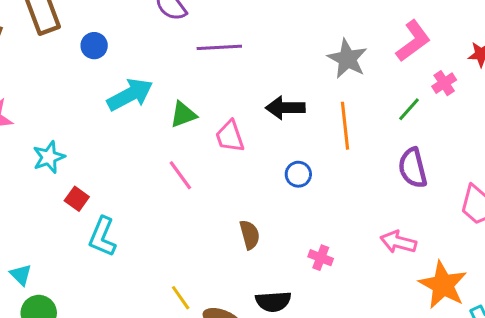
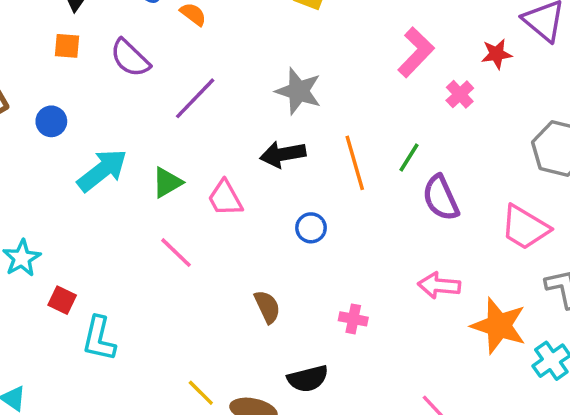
purple line: (219, 47) -> (195, 98), turned -33
gray star: (347, 59) -> (298, 91), moved
green line: (409, 109) -> (409, 158), moved

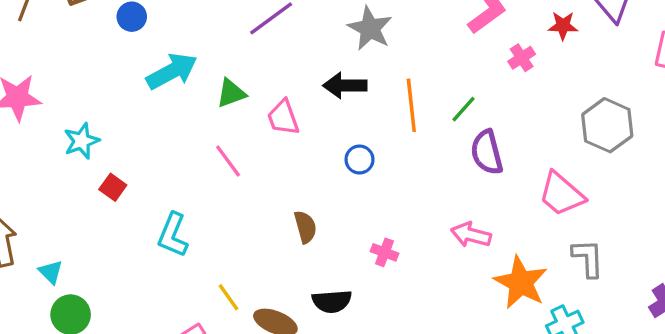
cyan L-shape: (99, 339) -> (173, 235), moved

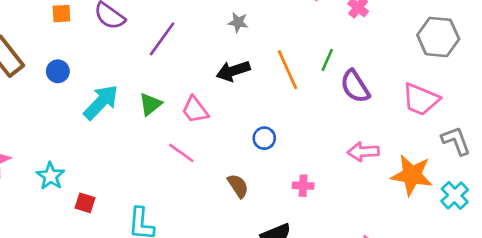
gray star: (370, 28) -> (238, 22), size x0.6
blue circle: (359, 160) -> (264, 138), moved
pink line: (228, 161) -> (181, 153), moved

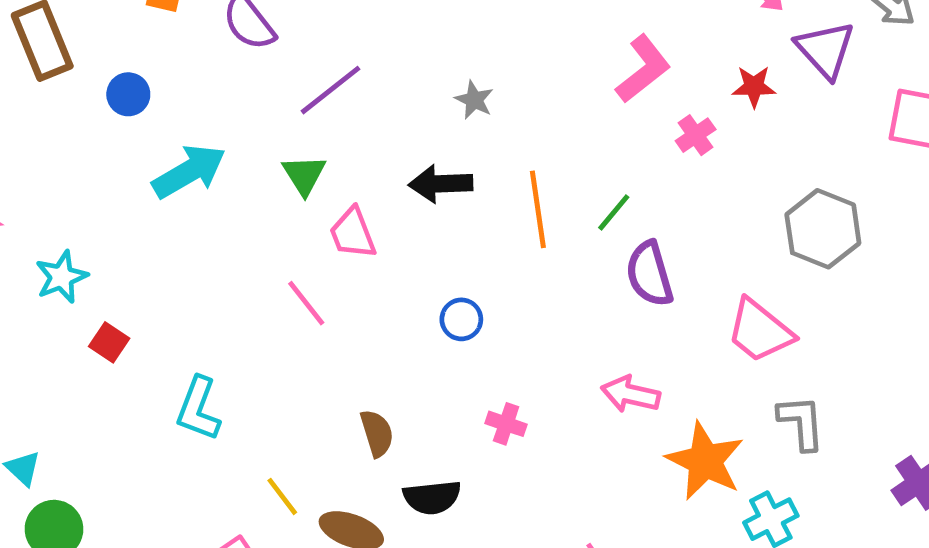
green triangle: (150, 104) -> (304, 175), moved, turned -40
brown semicircle: (238, 186) -> (377, 433), moved

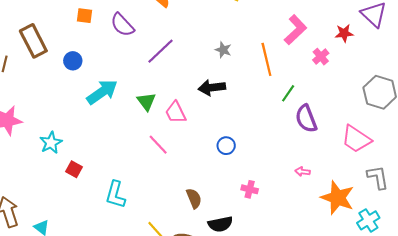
green triangle: (304, 175) -> (146, 101), moved
orange line: (538, 209) -> (266, 59), moved
pink arrow: (631, 394) -> (303, 172), size x0.6

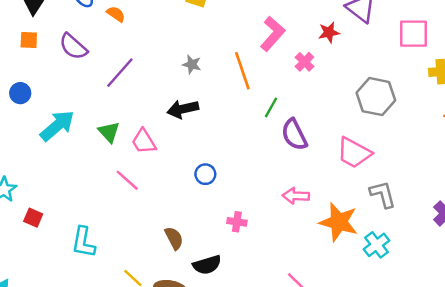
pink arrow: (303, 172) -> (296, 196), size x1.5

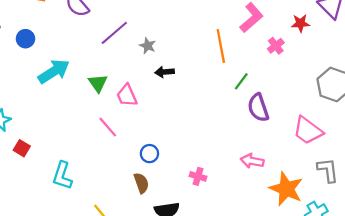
gray star: (192, 64) -> (148, 46), moved
black arrow: (183, 109) -> (165, 72), size x0.7
blue circle: (205, 174) -> (149, 154), moved

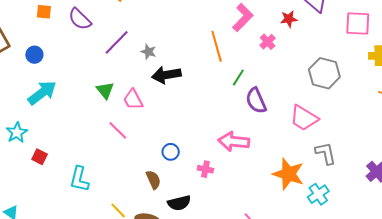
cyan arrow: (54, 71) -> (42, 93), moved
black arrow: (165, 72) -> (166, 75), size x1.6
blue circle: (149, 154) -> (171, 152), moved
pink arrow: (252, 161) -> (234, 141), moved, size x1.4

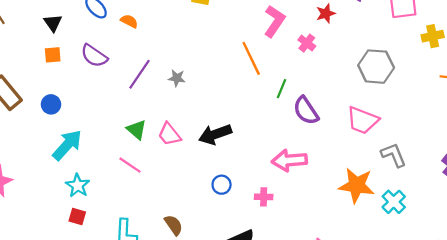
black arrow: (166, 75) -> (215, 134), moved
pink line: (118, 130) -> (130, 165), moved
cyan star: (17, 133) -> (78, 186), moved
brown semicircle: (153, 180) -> (174, 225), moved

